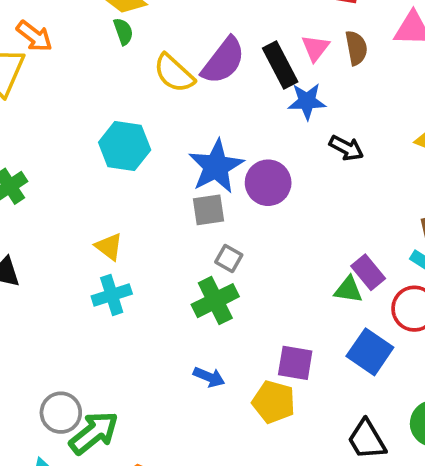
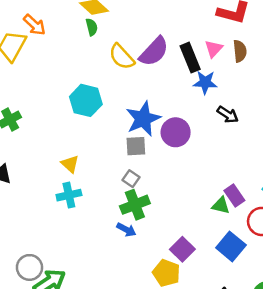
gray square: (229, 258) -> (131, 179), moved
purple square: (295, 363) -> (182, 249), turned 30
blue arrow: (209, 377) -> (126, 230), moved

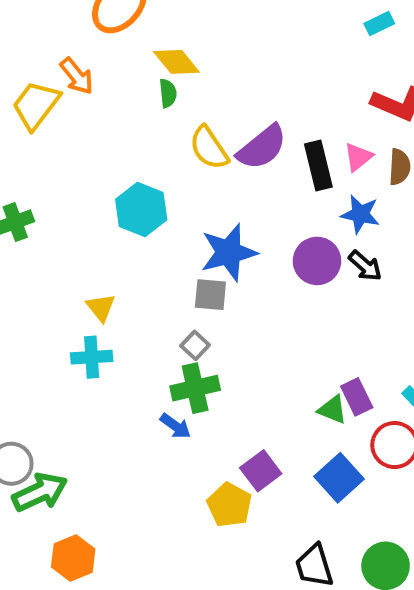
blue star: (205, 82) -> (360, 214), moved
purple circle: (176, 132) -> (317, 261), moved

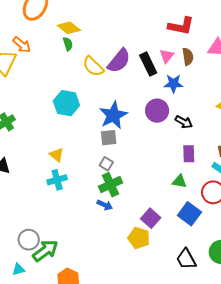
black arrow: (365, 266) -> (184, 122), moved
purple rectangle: (357, 397) -> (189, 154), moved, turned 36

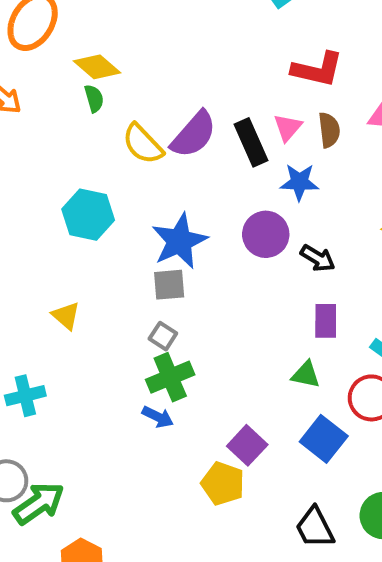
cyan cross: (57, 180) -> (25, 396), moved

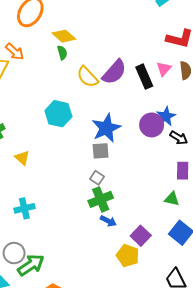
blue star: (299, 182) -> (166, 116), moved, turned -30
yellow triangle: (66, 316) -> (22, 158), moved
blue arrow: (158, 417) -> (108, 221), moved

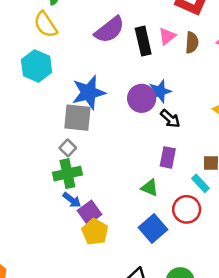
yellow semicircle: (88, 77) -> (45, 25), moved
gray square: (101, 151) -> (77, 118), size x1.4
purple square: (141, 236) -> (89, 212), moved
yellow pentagon: (128, 256) -> (95, 232), moved

